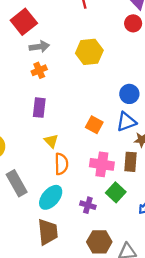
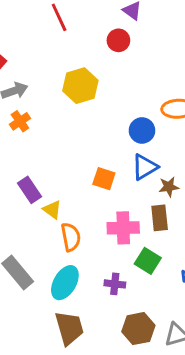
red circle: (133, 23) -> (118, 40), moved
purple rectangle: (39, 108) -> (30, 190), moved, turned -30

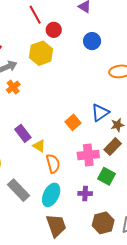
red circle: (118, 40) -> (54, 30), moved
yellow hexagon: (80, 86) -> (41, 53), moved
blue circle: (142, 130) -> (92, 41), moved
orange square: (104, 179) -> (73, 122), turned 35
brown rectangle: (160, 218) -> (113, 147), turned 54

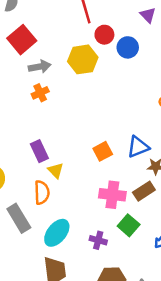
blue circle: (92, 41) -> (128, 47), moved
orange semicircle: (53, 164) -> (42, 192), moved

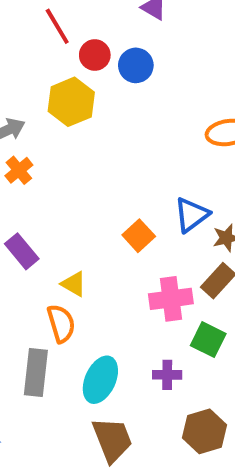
purple rectangle: (39, 151) -> (22, 251), moved
gray rectangle: (19, 218) -> (36, 372), turned 52

